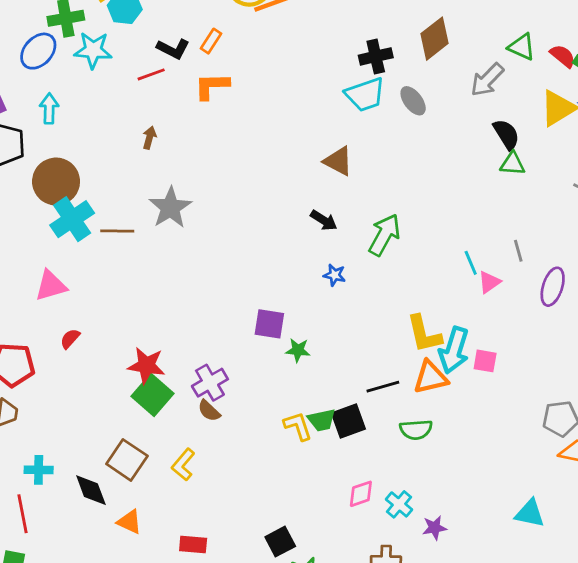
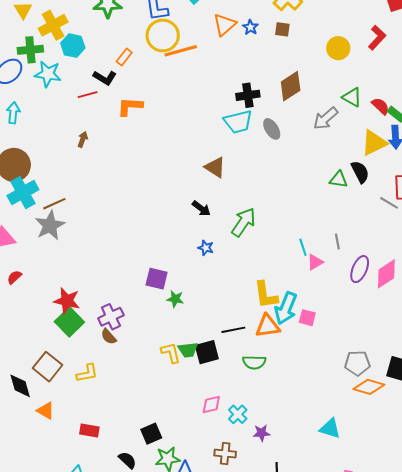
orange rectangle: (211, 41) -> (124, 57), moved
black semicircle: (506, 134) -> (360, 172), moved
gray star: (170, 208) -> (50, 225), moved
brown line: (117, 231) -> (54, 204), turned -30
yellow L-shape: (183, 465) -> (87, 373), turned -145

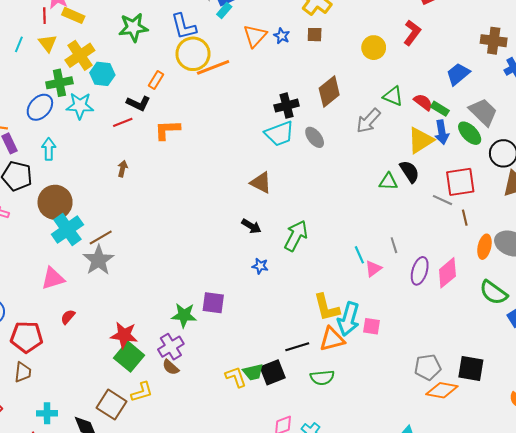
green star: (175, 299) -> (184, 315), moved, size x1.4
yellow L-shape: (87, 373) -> (142, 392), moved

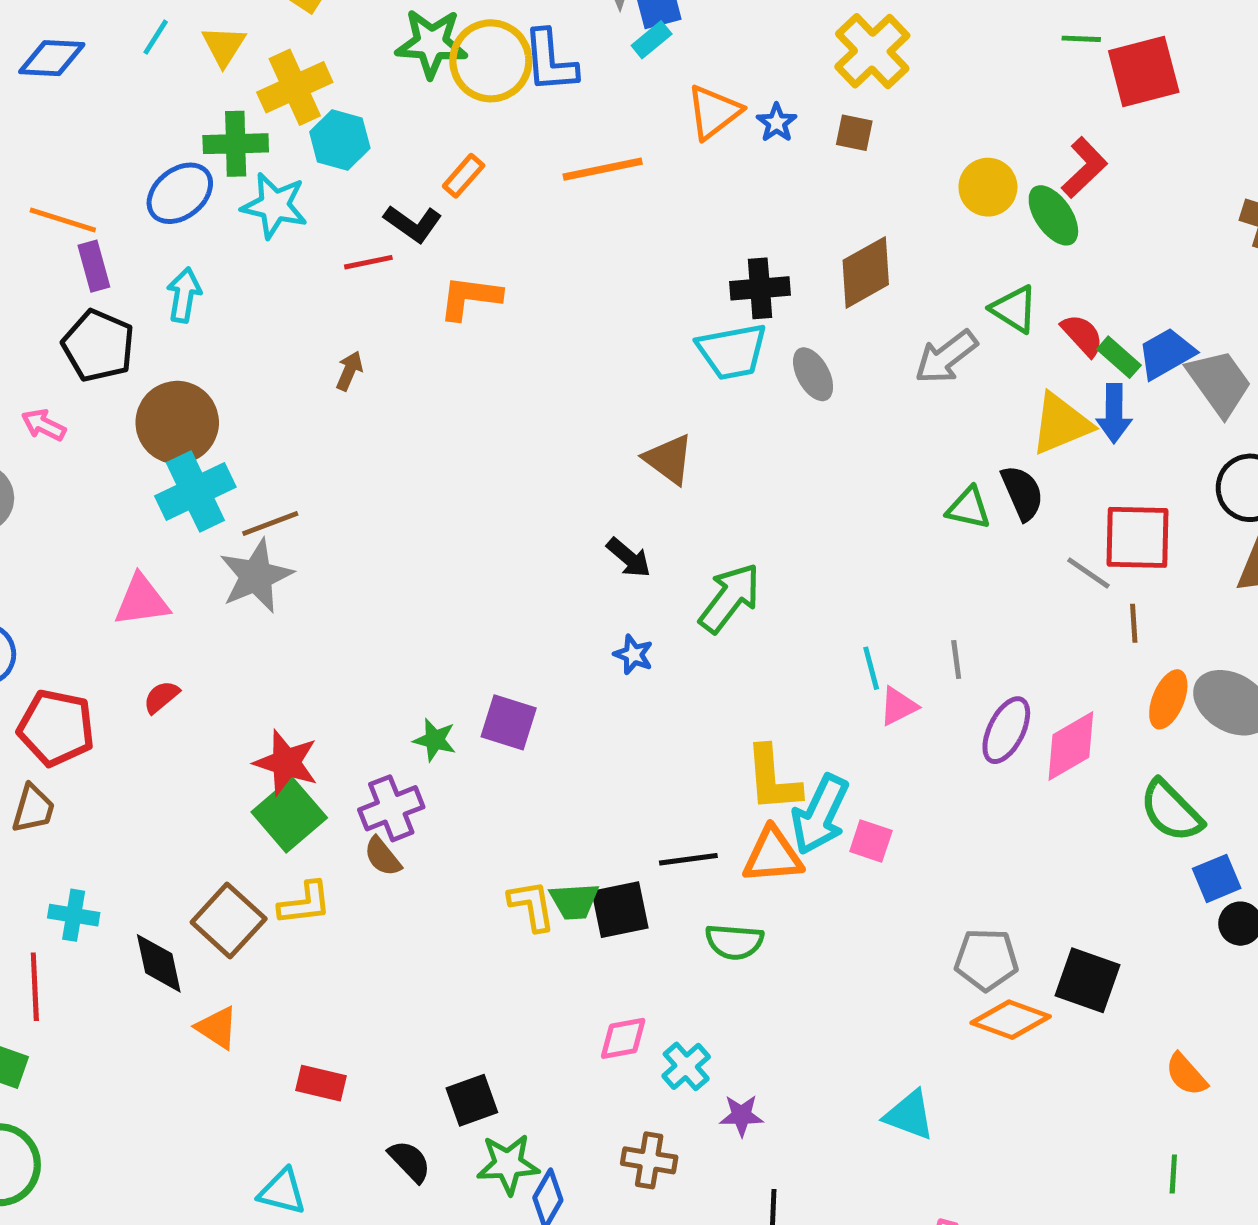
yellow circle: (193, 54) -> (491, 61), moved
blue trapezoid: (458, 74) -> (1166, 353), moved
green ellipse: (470, 133) -> (1053, 215), moved
green star: (184, 315) -> (435, 740), size x0.7

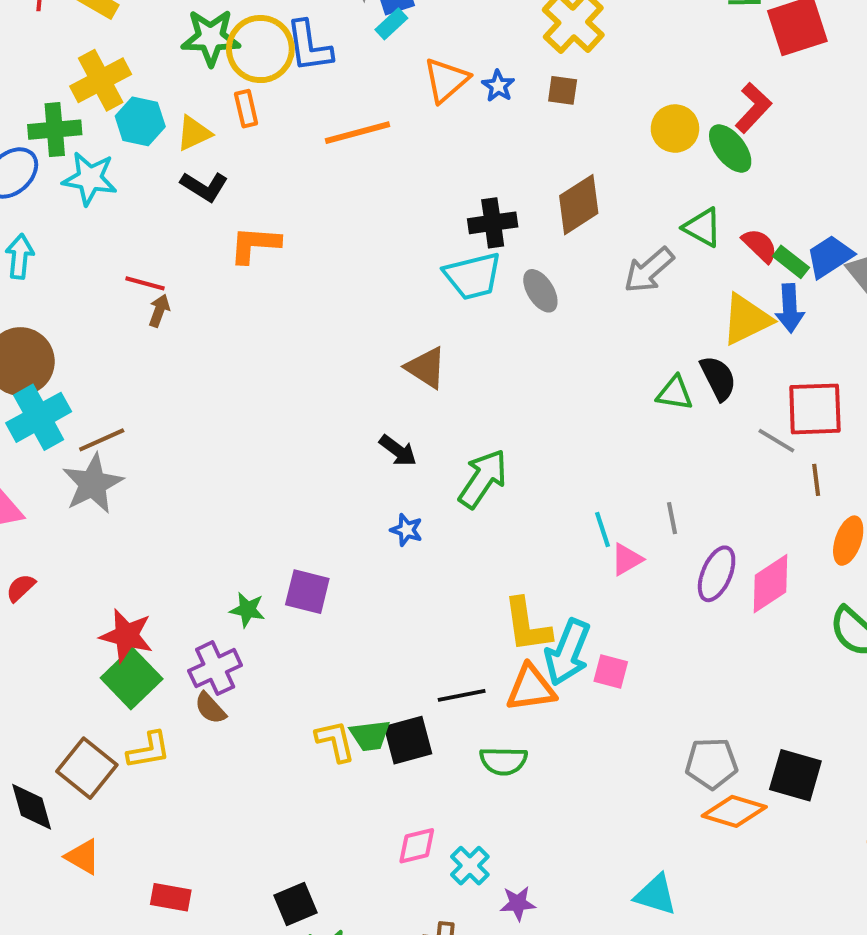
yellow triangle: (224, 46) -> (194, 133), moved, turned 36
orange rectangle: (464, 176) -> (246, 109), moved, turned -51
red line: (368, 262) -> (145, 283), moved, turned 30

